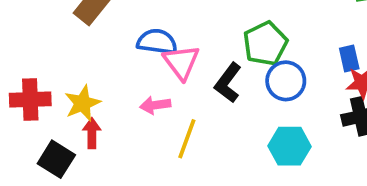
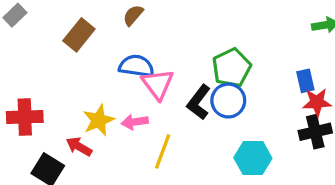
blue circle: (286, 81) -> (228, 101), moved
yellow star: (82, 103) -> (99, 120), moved
red arrow: (92, 133) -> (79, 146), turned -60

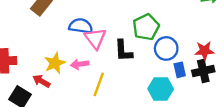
blue rectangle: (305, 81) -> (180, 70), moved
blue circle: (228, 101) -> (166, 48), moved
black L-shape: (199, 102) -> (123, 51), turned -40

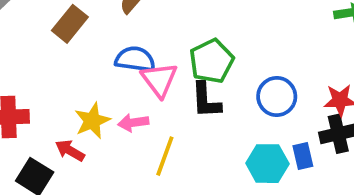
green pentagon: (146, 27) -> (212, 61), moved
blue rectangle: (180, 70) -> (303, 156), moved

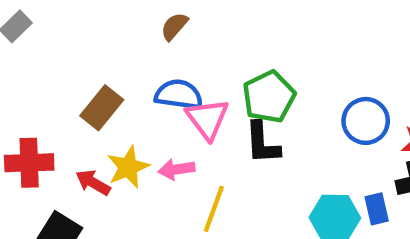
brown rectangle: (70, 24) -> (102, 108), moved
blue circle: (277, 96) -> (366, 121), moved
red arrow: (70, 151) -> (93, 183), moved

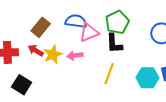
pink triangle: (207, 119) -> (89, 32), turned 45
red arrow: (93, 183) -> (36, 50), moved
yellow line: (214, 209) -> (109, 74), moved

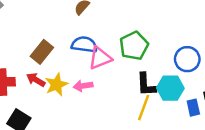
black L-shape: (114, 43) -> (146, 85), moved
yellow line: (109, 74) -> (144, 108), moved
cyan hexagon: (147, 78) -> (170, 88), moved

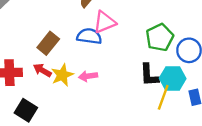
green pentagon: (134, 46) -> (160, 37), moved
pink triangle: (100, 58) -> (105, 22), moved
yellow line: (144, 108) -> (163, 97), moved

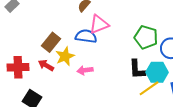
green pentagon: (160, 37) -> (146, 37), turned -30
yellow star: (62, 75) -> (65, 56), moved
yellow line: (163, 97) -> (149, 88), turned 35

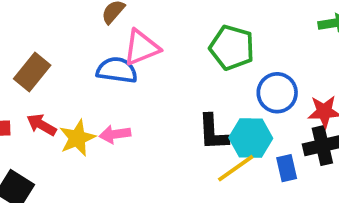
green pentagon: (146, 37) -> (232, 48), moved
brown rectangle: (51, 42) -> (32, 72), moved
yellow star: (65, 56) -> (77, 138), moved

